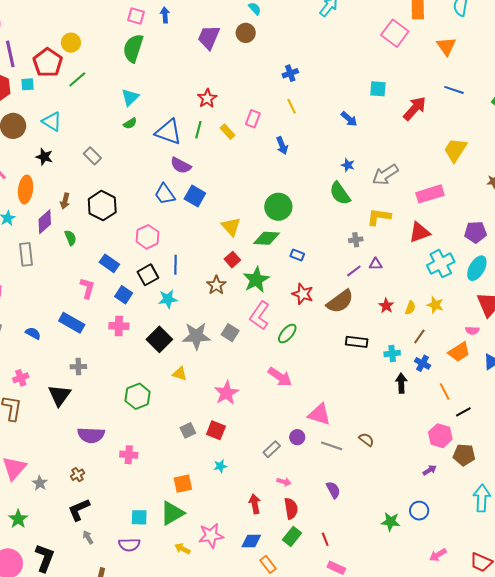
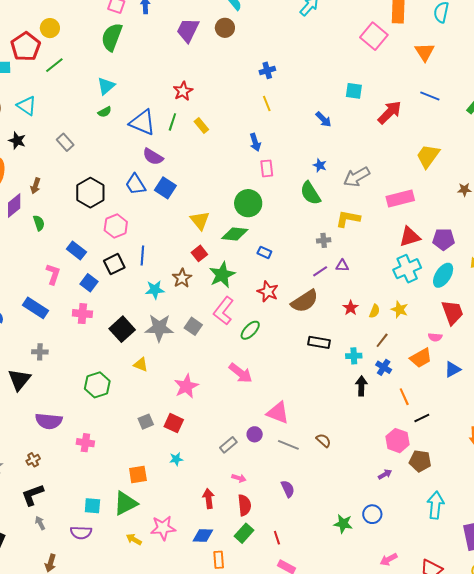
pink rectangle: (253, 119) -> (267, 168), moved, turned -30
black hexagon: (102, 206) -> (90, 193), moved
red triangle: (419, 232) -> (410, 237), moved
cyan star: (168, 299) -> (155, 290), moved
orange rectangle: (268, 564) -> (219, 560), turned 30

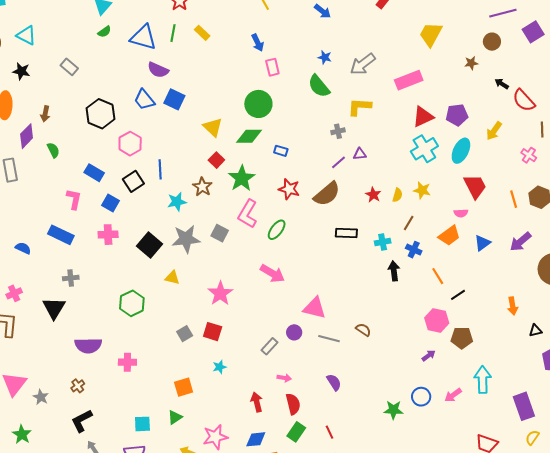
green triangle: (125, 503) -> (175, 417), size x0.6
pink arrow: (389, 559) -> (453, 395), moved

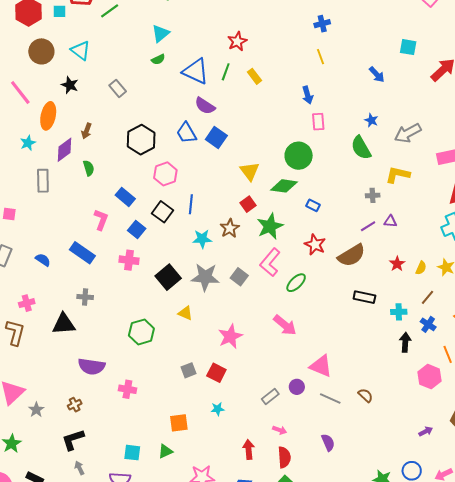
black square: (133, 181) -> (162, 212), turned -30
black triangle: (54, 308) -> (64, 324), turned 45
pink hexagon: (437, 320) -> (430, 377), moved

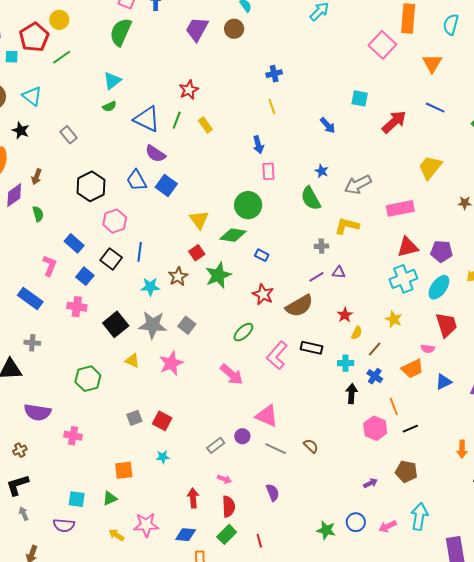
pink L-shape: (270, 262) -> (277, 355), moved
yellow semicircle: (421, 268) -> (357, 333), moved
pink star: (230, 336) -> (171, 363), moved

